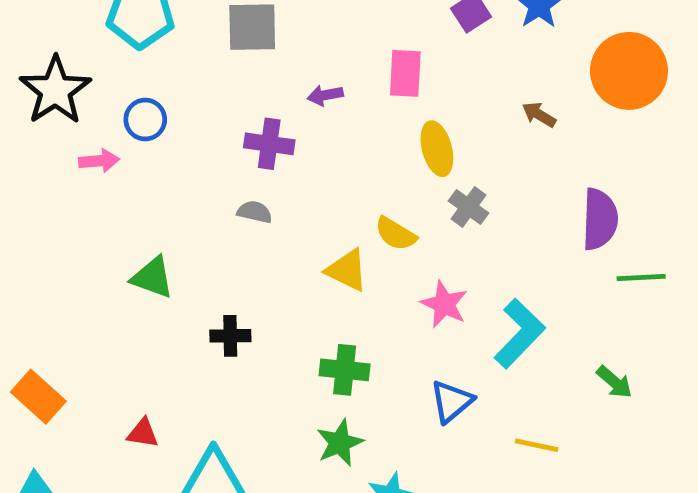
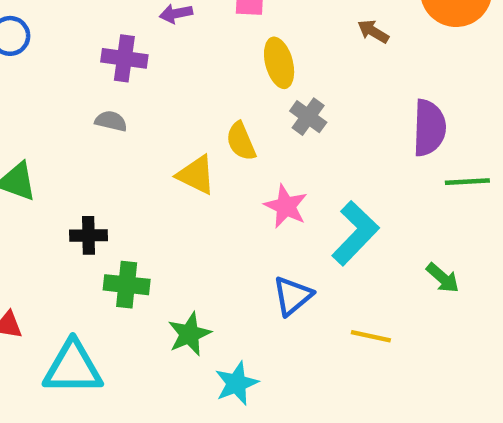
yellow semicircle: (396, 234) -> (241, 141), turned 36
green cross: (345, 370) -> (127, 285), moved

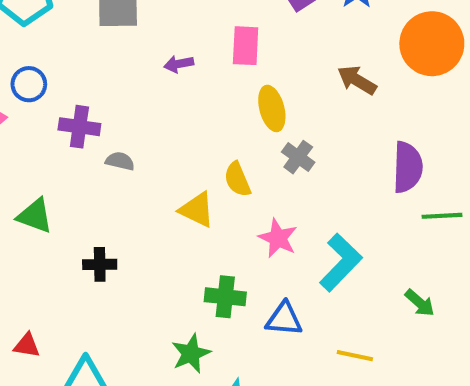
brown arrow: (373, 31) -> (357, 80), size x1.4
purple cross: (124, 58) -> (79, 127), moved
green cross: (127, 285) -> (225, 297), moved
blue triangle: (292, 296) -> (284, 319), turned 45

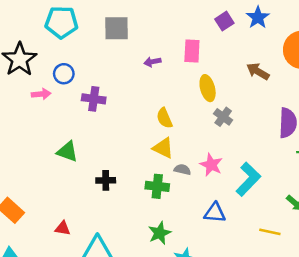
gray semicircle: (120, 161) -> (182, 170), moved
yellow semicircle: (237, 179) -> (164, 118), moved
green cross: (225, 297) -> (157, 186), moved
yellow line: (355, 356) -> (270, 232), moved

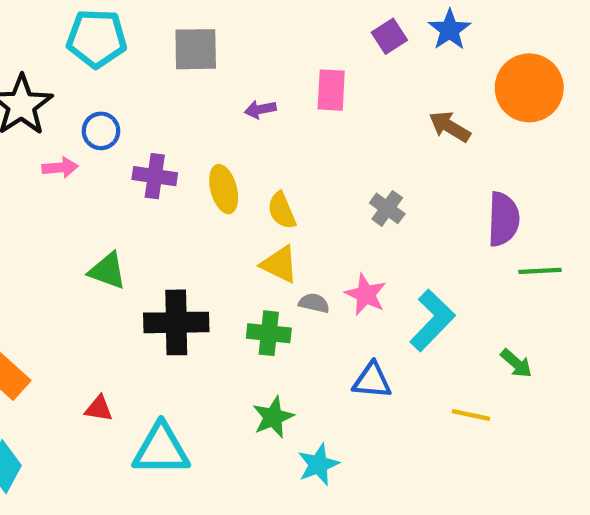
yellow ellipse: (208, 88) -> (224, 189), moved
black cross: (106, 180) -> (176, 322), size x1.8

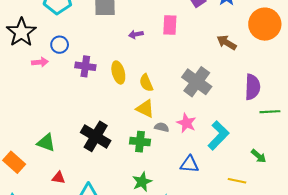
gray cross: (387, 208) -> (197, 82), size x1.8
green triangle: (107, 271) -> (46, 143), moved
black cross: (176, 322) -> (96, 136), turned 32

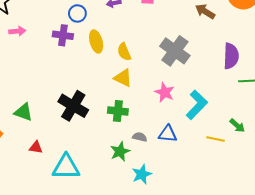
blue circle: (60, 45) -> (77, 13), moved
gray semicircle: (162, 127) -> (140, 137), moved
yellow line: (237, 181) -> (215, 139), moved

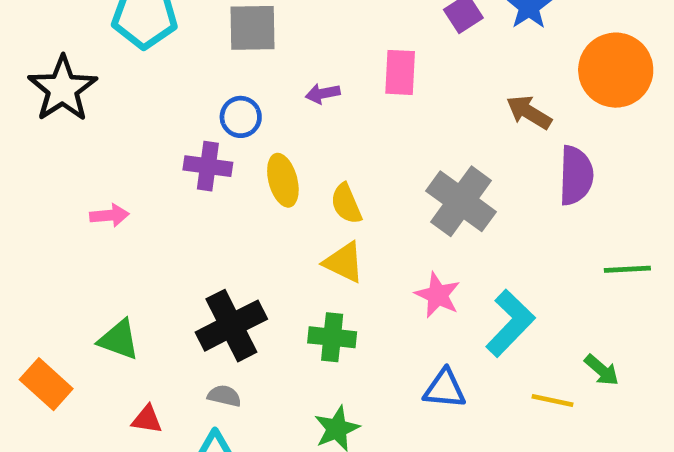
pink arrow: (17, 31) -> (109, 215), moved
purple semicircle: (231, 56) -> (576, 176), moved
black cross: (73, 106) -> (231, 326), turned 32
gray semicircle: (140, 137) -> (224, 396), moved

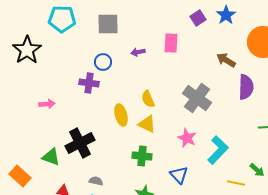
yellow ellipse: (283, 180) -> (121, 115), moved
black cross: (231, 326) -> (80, 143), moved
blue triangle: (445, 389) -> (179, 175), moved, turned 42

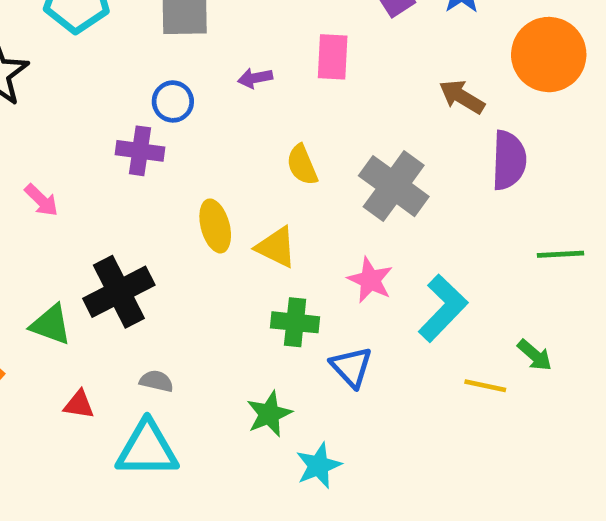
yellow semicircle: (148, 99) -> (302, 165), moved
pink arrow: (47, 104) -> (41, 200), turned 49
green cross: (142, 156) -> (295, 322), moved

